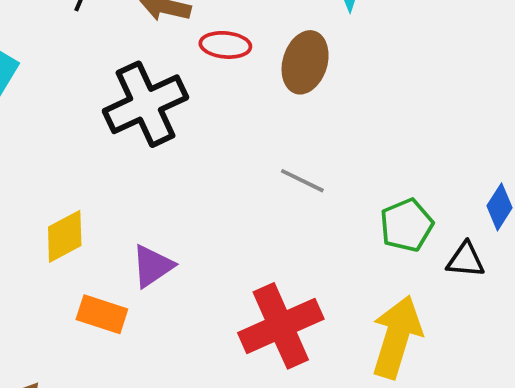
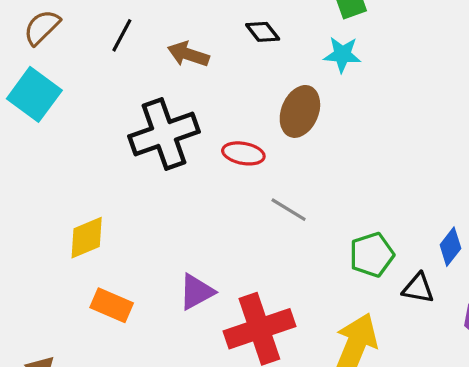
red ellipse: (225, 45) -> (243, 153), moved
purple triangle: (152, 266) -> (196, 292), moved

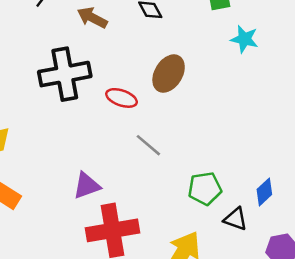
cyan star: (342, 55) -> (244, 39), moved
purple triangle: (196, 292) -> (87, 186), moved

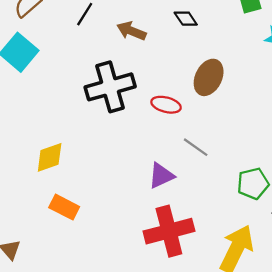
purple triangle: (87, 186) -> (161, 176), moved

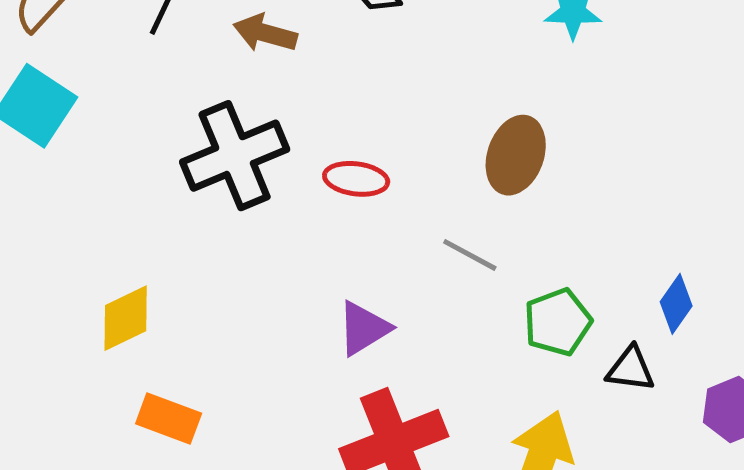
brown ellipse: (209, 77) -> (516, 155), moved
gray line: (196, 147) -> (470, 255), moved

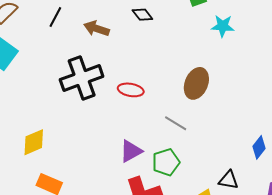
green pentagon: (558, 322) -> (166, 162), moved
black triangle: (631, 369) -> (229, 180), moved

